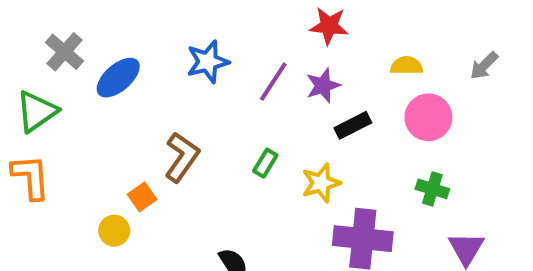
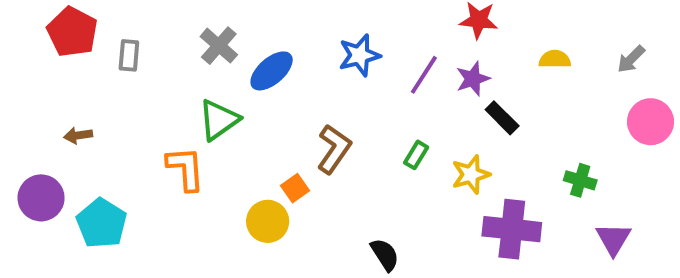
green triangle: (37, 111) -> (219, 120), moved
pink circle: (428, 117) -> (651, 122), moved
black rectangle: (353, 125) -> (502, 118), turned 72
yellow circle: (114, 231) -> (268, 221), size x1.4

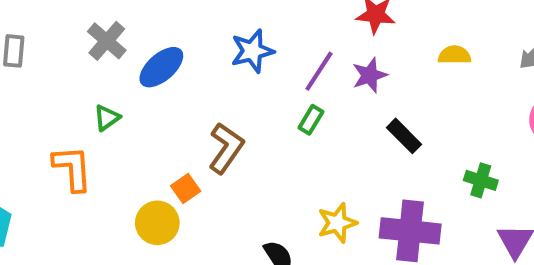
black rectangle: (502, 118) -> (404, 136), moved
green triangle: (219, 120) -> (107, 118), size x0.6
green rectangle: (416, 155) -> (311, 120), moved
yellow star: (471, 174) -> (337, 223), moved

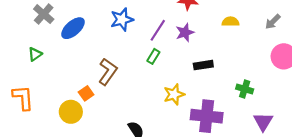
green triangle: (107, 118) -> (35, 54), moved
black rectangle: (404, 136) -> (203, 65), turned -54
orange L-shape: (72, 168) -> (23, 98), moved
yellow star: (337, 223) -> (174, 94), moved

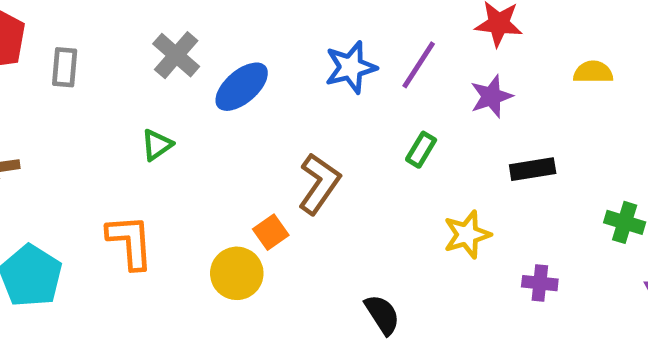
purple line: (158, 30) -> (419, 65), moved
purple cross: (207, 116) -> (540, 283), size x0.5

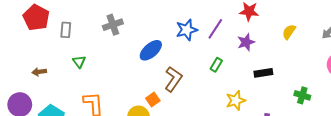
gray cross: (176, 55) -> (113, 25), turned 30
yellow semicircle: (593, 72) -> (289, 32), turned -56
blue ellipse: (242, 87) -> (151, 50), moved
green triangle: (157, 145) -> (79, 62), moved, turned -32

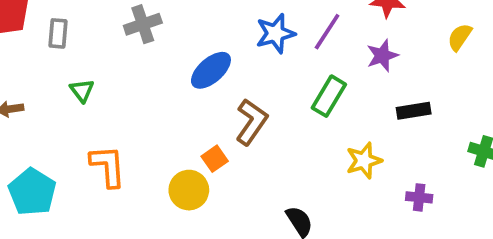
green rectangle: (216, 65) -> (329, 96), size x1.5

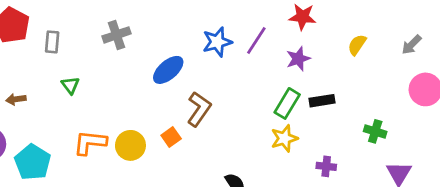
green rectangle: (329, 96) -> (287, 103), moved
orange L-shape: (108, 166) -> (90, 143), turned -80
yellow circle: (189, 190) -> (130, 145), moved

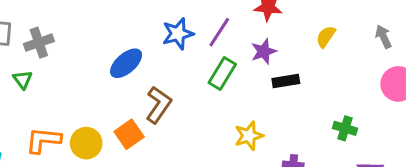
gray cross: (116, 35) -> (39, 43), moved
gray arrow: (411, 45) -> (383, 37), turned 110
black rectangle: (322, 101) -> (286, 81), moved
green rectangle: (287, 103) -> (222, 74), moved
orange square: (171, 137) -> (129, 134), size x1.4

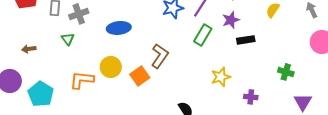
blue ellipse: (126, 63) -> (119, 28), moved, turned 35
yellow circle: (86, 143) -> (111, 67), moved

